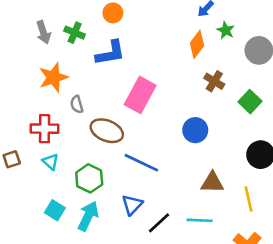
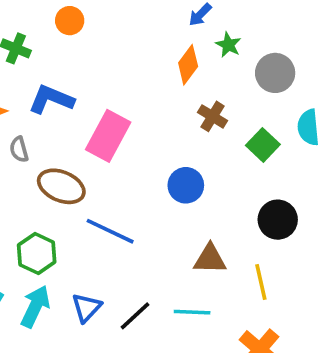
blue L-shape: (110, 53) -> (51, 99), moved, turned -148
blue triangle: (132, 205) -> (86, 308), moved

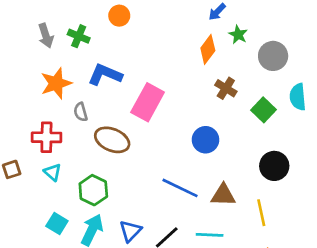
blue line: (110, 231) -> (180, 188), moved

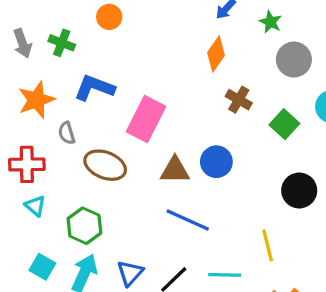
green star: (238, 35) -> (270, 22), moved
brown triangle: (223, 195) -> (175, 170), moved
yellow line: (261, 213) -> (268, 245), moved

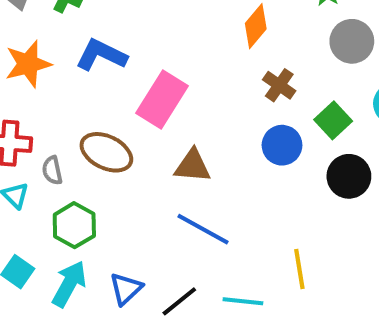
gray semicircle: (67, 133) -> (52, 170), moved
blue circle: (216, 162) -> (282, 145), moved
black circle: (299, 190) -> (349, 176), moved

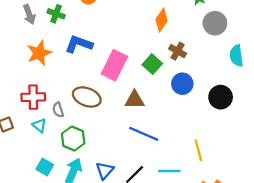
green square: (333, 120) -> (152, 64), moved

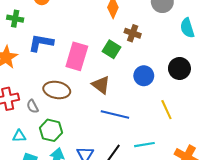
blue circle: (182, 84) -> (144, 76), moved
brown triangle: (135, 100) -> (101, 85), turned 48
cyan triangle: (39, 125) -> (19, 136), moved, turned -32
yellow line: (198, 150) -> (166, 110), moved

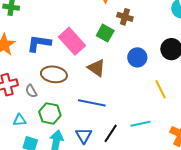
blue L-shape: (41, 43) -> (39, 43), moved
pink rectangle: (77, 56) -> (72, 41), turned -56
blue line: (115, 115) -> (92, 103), moved

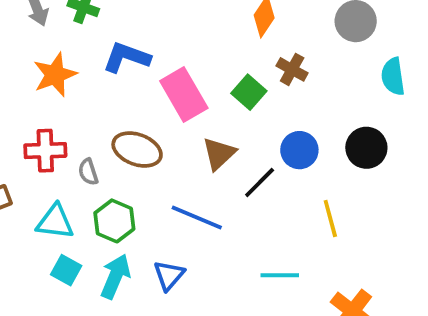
blue L-shape: (39, 43) -> (126, 57), moved
brown triangle: (96, 68) -> (219, 154), turned 30
cyan triangle: (20, 120) -> (55, 222), size x1.5
black line: (111, 133) -> (260, 182), moved

